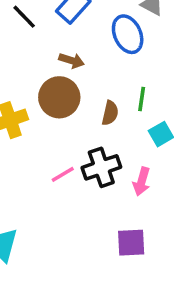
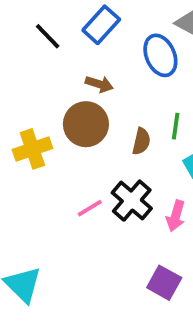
black cross: (101, 167) -> (132, 201), turned -30
purple square: (131, 243) -> (164, 283), turned 32

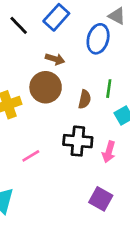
blue ellipse: (160, 55) -> (98, 39), turned 40
black cross: (132, 201) -> (78, 141), turned -36
pink line: (90, 208) -> (31, 156), moved

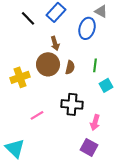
brown arrow: (55, 59) -> (55, 43), turned 56
brown semicircle: (85, 99) -> (70, 67), moved
pink arrow: (109, 152) -> (95, 122), moved

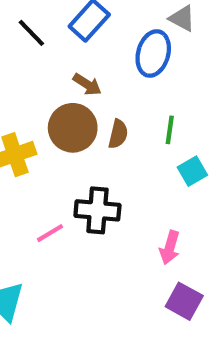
brown arrow: (55, 43) -> (87, 84), turned -40
black cross: (72, 104) -> (97, 210), moved
purple square: (89, 147) -> (184, 301), moved

